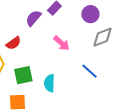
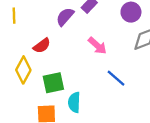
blue line: (89, 71) -> (116, 78), moved
cyan semicircle: (49, 83) -> (74, 102), moved

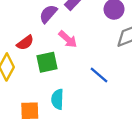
pink arrow: (97, 46) -> (68, 39), moved
green square: (53, 83) -> (47, 62), moved

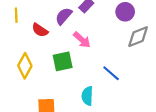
red semicircle: (25, 43) -> (40, 30), moved, turned 70
cyan semicircle: (57, 99) -> (87, 96), moved

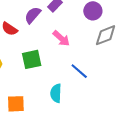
pink arrow: (82, 40) -> (61, 38), moved

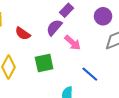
purple semicircle: (33, 15) -> (54, 27), moved

